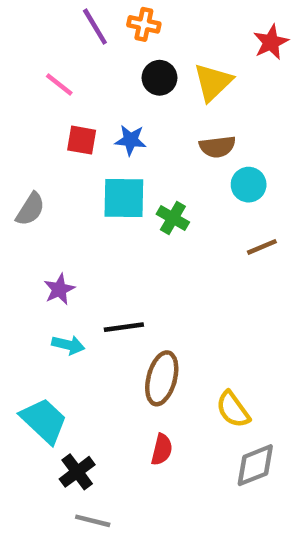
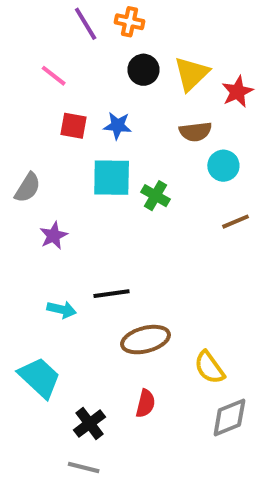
red star: (271, 42) -> (237, 92), moved
purple star: (59, 289) -> (54, 236), moved
brown ellipse: (162, 378) -> (145, 340), turned 60
black cross: (77, 472) -> (90, 423), moved

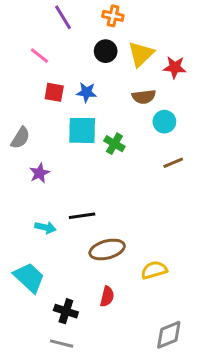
orange cross: (130, 22) -> (113, 16), moved
red star: (237, 92) -> (175, 67), turned 30
yellow semicircle: (209, 368) -> (154, 270), turned 110
gray diamond: (229, 417) -> (169, 335), moved
black cross: (90, 423) -> (66, 311), turned -35

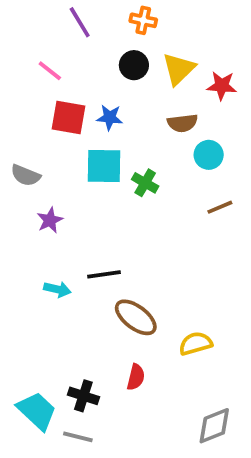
red square: (54, 92) -> (69, 117), size x1.4
gray semicircle: (20, 138) -> (26, 175), turned 80
brown ellipse: (107, 250) -> (136, 317), turned 52
cyan trapezoid: (29, 277) -> (37, 411), moved

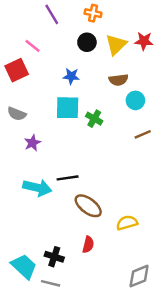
red star: (222, 86) -> (144, 41), moved
red square: (69, 117) -> (17, 70), moved, turned -35
cyan arrow: (57, 289) -> (37, 188), size x1.6

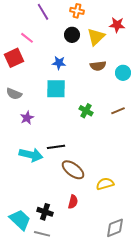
red star: (144, 41) -> (117, 25), moved
cyan circle: (135, 100) -> (123, 73), moved
green cross: (94, 119) -> (86, 111), moved

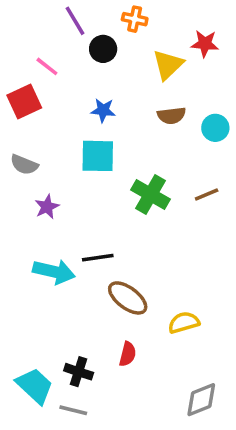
black circle: (72, 35) -> (103, 49), moved
green cross: (86, 111) -> (150, 194), size x1.5

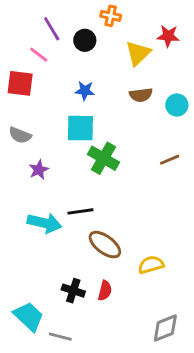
purple line: (75, 21) -> (52, 29), moved
red square: (24, 102) -> (20, 83), turned 32
green cross: (150, 194) -> (103, 158), moved
black cross: (79, 372) -> (73, 291), moved

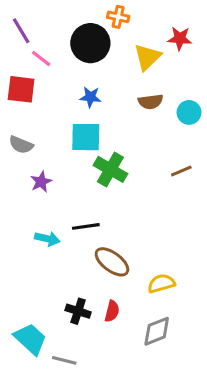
purple line: (52, 29) -> (21, 31), moved
black circle: (85, 40) -> (90, 43), size x1.6
cyan arrow: (44, 223) -> (47, 239), size x0.7
gray diamond: (165, 328) -> (157, 331), moved

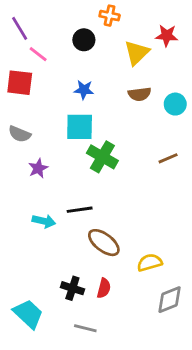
black circle: (90, 43) -> (84, 40), size x0.6
gray diamond: (157, 331) -> (170, 300), moved
gray line: (64, 360) -> (85, 328), moved

